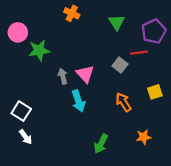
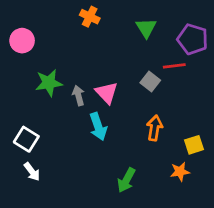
purple pentagon: (154, 31) -> (193, 39), turned -30
green star: (39, 50) -> (49, 83), moved
yellow square: (155, 92) -> (194, 145), moved
orange arrow: (123, 102) -> (155, 128), turned 42

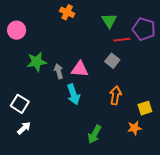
red line: (174, 66) -> (122, 40), moved
pink triangle: (107, 93) -> (80, 69), turned -42
white arrow: (32, 172) -> (24, 128), turned -96

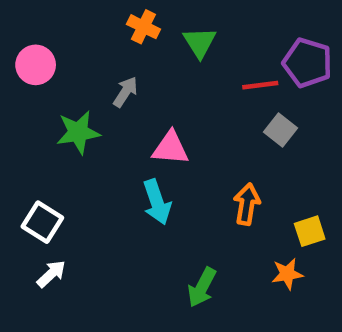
green triangle: (109, 21) -> (200, 42), moved
gray square: (112, 61) -> (281, 130), moved
gray arrow: (59, 71) -> (125, 92), moved, turned 48

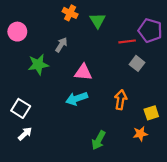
cyan arrow: (157, 202) -> (77, 99), turned 90

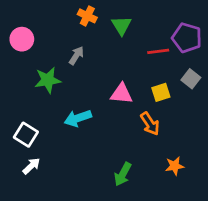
gray square: (137, 63) -> (191, 79), moved
pink triangle: (83, 72) -> (121, 94), moved
cyan arrow: (77, 99) -> (78, 118), moved
orange arrow: (121, 100) -> (150, 124), turned 138
yellow square: (151, 113) -> (161, 92), moved

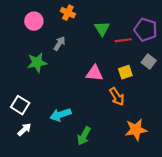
green triangle: (121, 26) -> (102, 29), moved
pink circle: (22, 39) -> (34, 21), moved
cyan arrow: (78, 118) -> (61, 115), moved
orange star: (175, 166) -> (136, 130), size x1.5
green arrow: (123, 174) -> (84, 136), moved

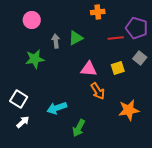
orange cross: (68, 13) -> (98, 12), moved, turned -32
green triangle: (102, 29) -> (76, 38), moved, turned 35
gray arrow: (59, 43) -> (56, 41), turned -40
orange arrow: (117, 97) -> (98, 91), moved
orange star: (136, 130) -> (129, 110), moved

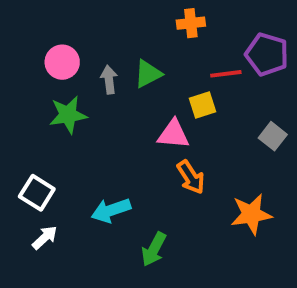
pink circle: (32, 20) -> (62, 62), moved
gray square: (140, 58) -> (273, 136), moved
yellow square: (118, 68) -> (203, 105), moved

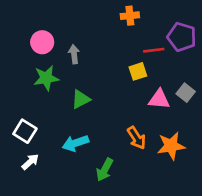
green triangle: (148, 74) -> (81, 99), moved
pink triangle: (173, 134) -> (159, 99), moved
orange arrow: (191, 177) -> (137, 138), moved

